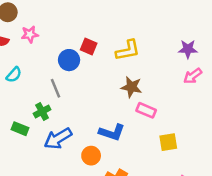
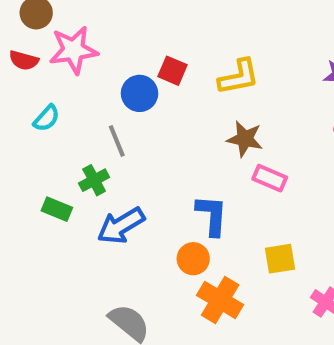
pink star: (30, 34) -> (73, 50), size x1.6
blue L-shape: (112, 132) -> (212, 215), turned -105
yellow square: (168, 142) -> (280, 259), moved
orange circle: (91, 156) -> (193, 259), moved

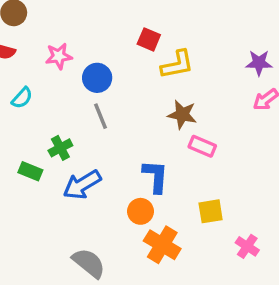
pink star: (73, 50) -> (59, 56), moved, size x0.7
red square: (173, 71) -> (149, 39), moved
gray line: (117, 141) -> (100, 116), moved

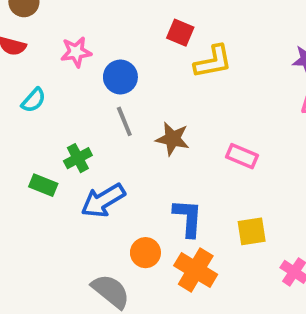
brown star: (182, 115) -> (173, 139), moved
blue L-shape: (156, 176) -> (188, 218), moved
orange circle: (141, 211) -> (145, 253), moved

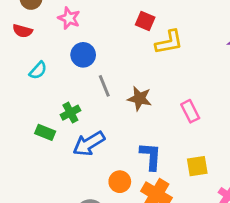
pink star: (76, 52) -> (69, 18), moved, turned 30
blue circle: (120, 77) -> (83, 55), moved
pink rectangle: (242, 156) -> (190, 111), turned 40

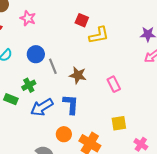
blue circle: (83, 55) -> (36, 54), moved
blue L-shape: (151, 156) -> (71, 104), moved

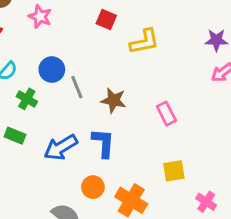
red square: (82, 20) -> (106, 20), moved
green cross: (29, 85) -> (27, 99), moved, turned -32

